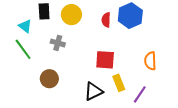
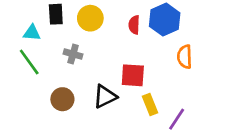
cyan triangle: (25, 26) -> (32, 33), turned -32
orange semicircle: (150, 61) -> (185, 57), moved
black triangle: (94, 91) -> (105, 97), moved

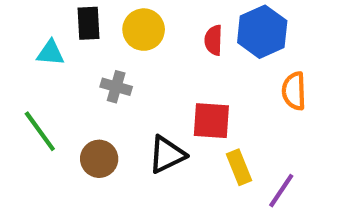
green line: (29, 62) -> (40, 131), moved

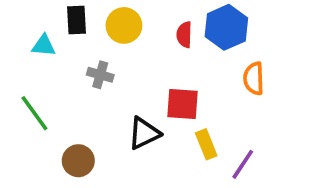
brown circle: (99, 159) -> (78, 161), moved

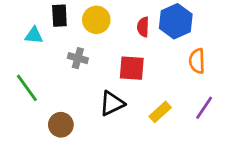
red square: (182, 104) -> (132, 68), moved
yellow rectangle: (206, 144) -> (160, 112), turned 70
purple line: (243, 164) -> (204, 108), moved

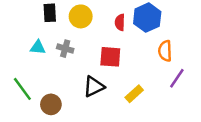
cyan triangle: (34, 35) -> (38, 47), moved
green line: (27, 88) -> (22, 89), moved
purple line: (204, 108) -> (177, 78), moved

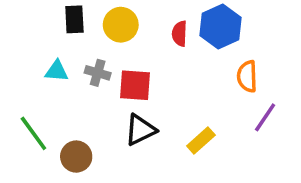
red square: (110, 57) -> (135, 85), moved

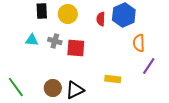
black triangle: (140, 130) -> (75, 90), moved
green line: (33, 133) -> (16, 87), moved
yellow rectangle: (201, 140) -> (113, 79), turned 49
brown circle: (76, 157) -> (53, 88), moved

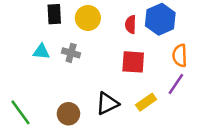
red square: (76, 48) -> (133, 62), moved
purple line: (149, 66) -> (176, 84), moved
yellow rectangle: (113, 79) -> (146, 102), turned -42
black triangle: (75, 90) -> (107, 103), moved

